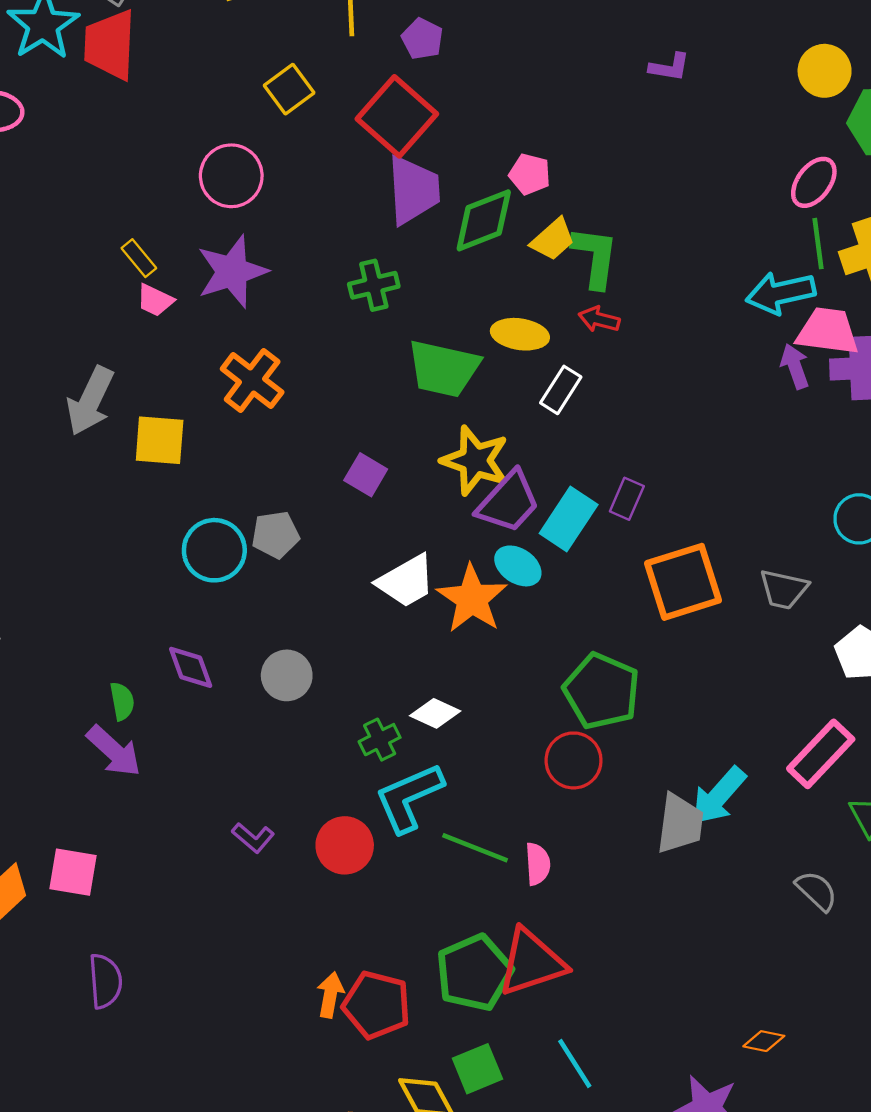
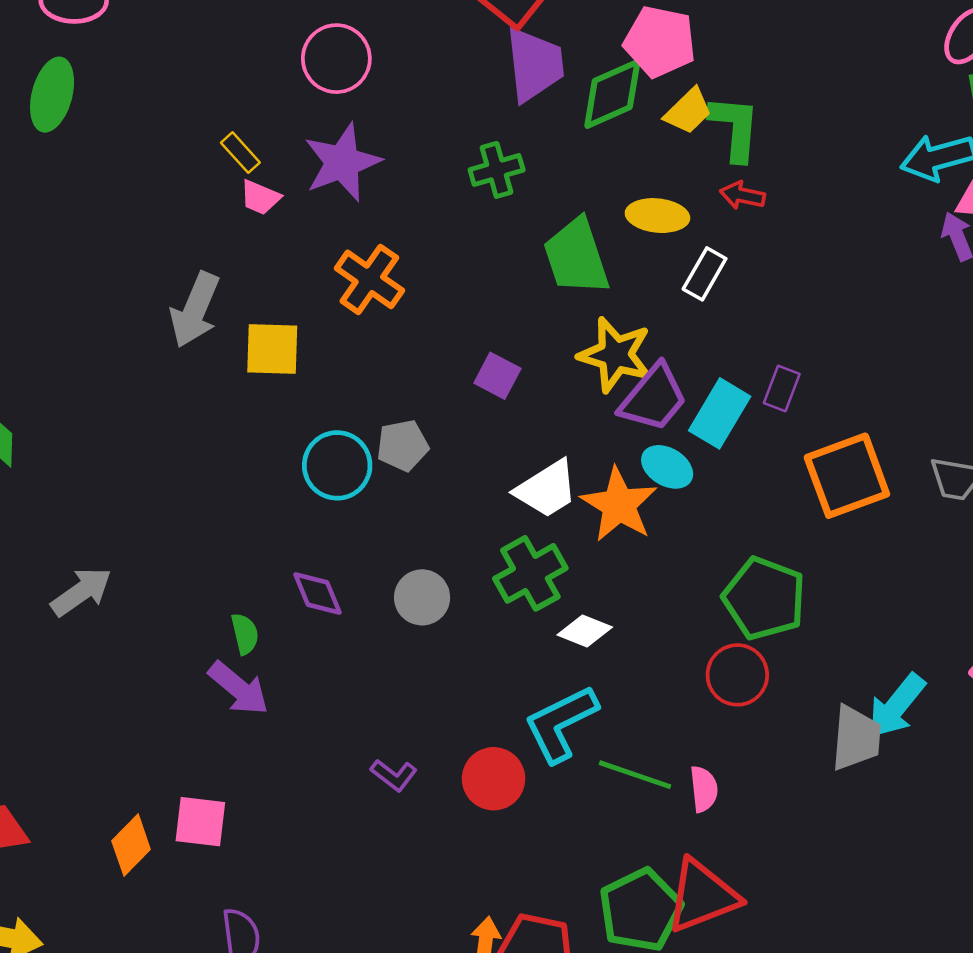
pink pentagon: (530, 174) -> (660, 42), size x1.6
green trapezoid: (443, 369) -> (576, 257), turned 62
green cross: (380, 740) -> (530, 573), moved, size x1.6

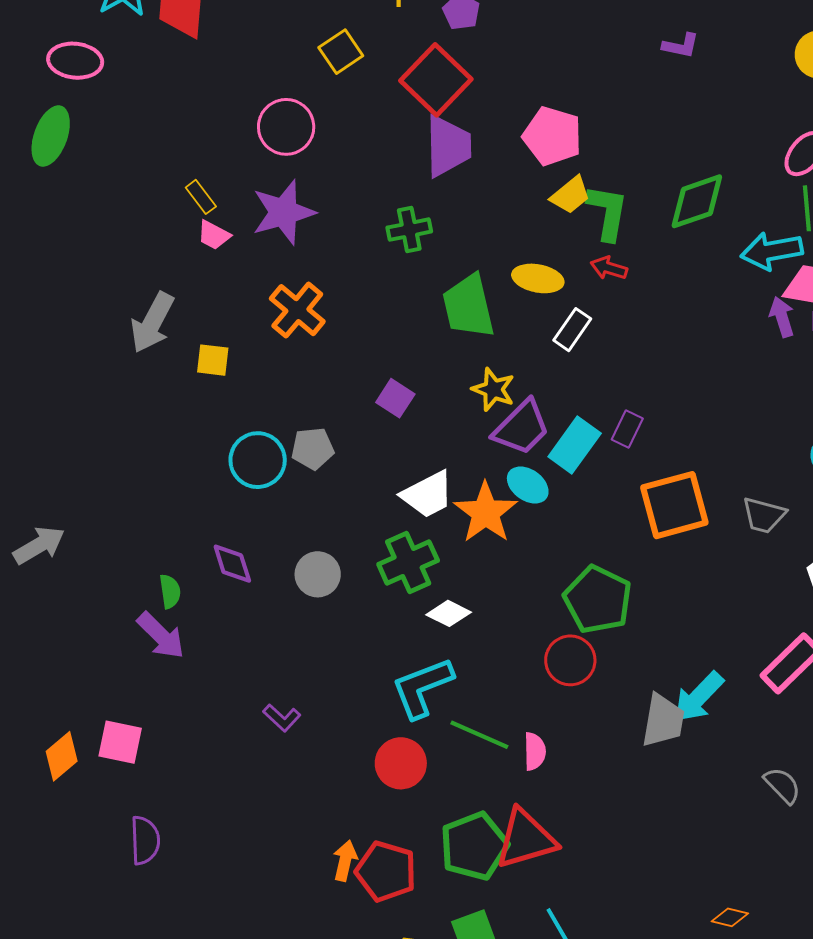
green diamond: (612, 94) -> (697, 201), moved
yellow square: (272, 349) -> (213, 360), size x0.7
yellow star: (615, 355) -> (493, 389), size x0.7
red circle: (494, 779) -> (401, 763), moved

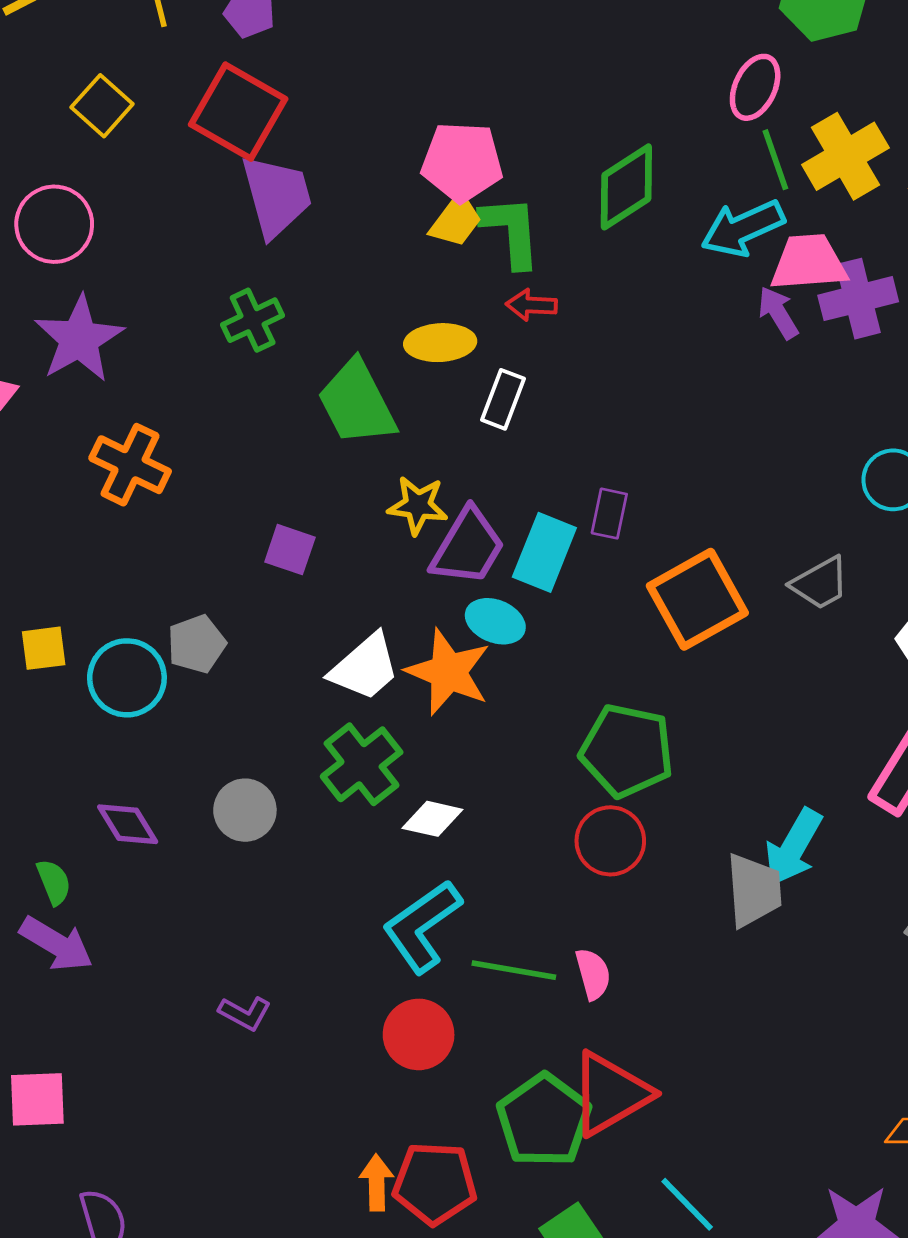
pink pentagon: (552, 136) -> (462, 162), moved
yellow square: (213, 360) -> (44, 648), moved
gray trapezoid: (764, 515) -> (820, 583), turned -30

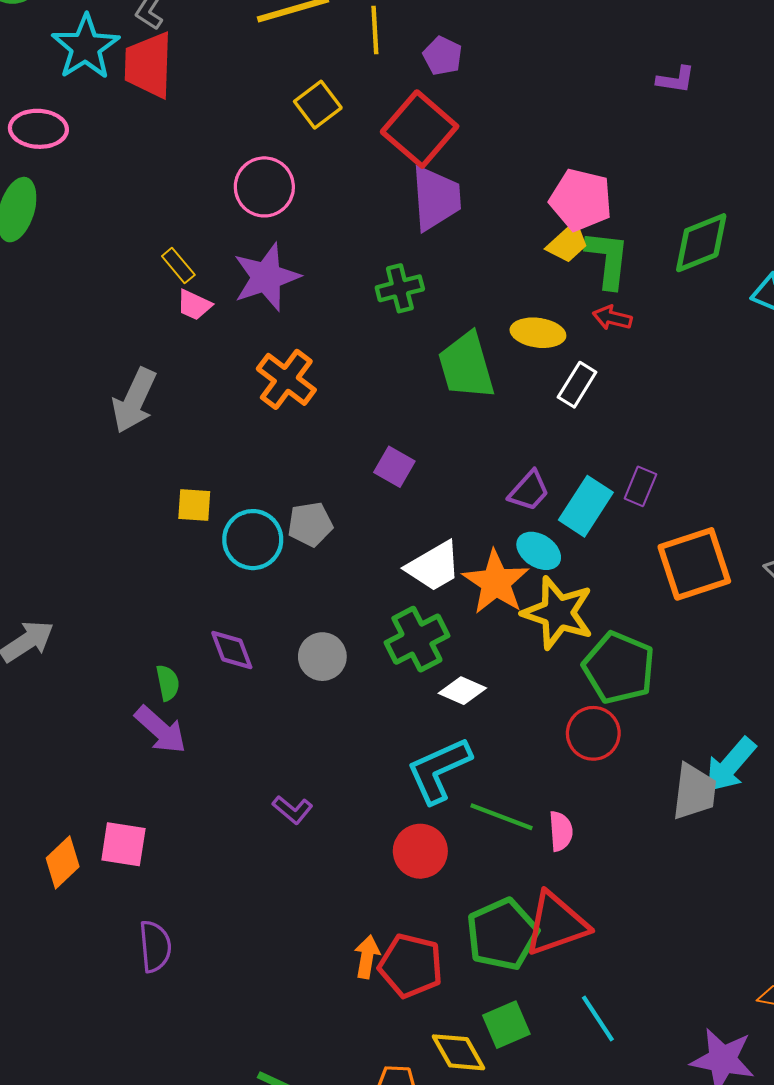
yellow star: (418, 505) -> (558, 613), moved, size x1.6
purple trapezoid: (468, 547) -> (529, 491), size x0.7

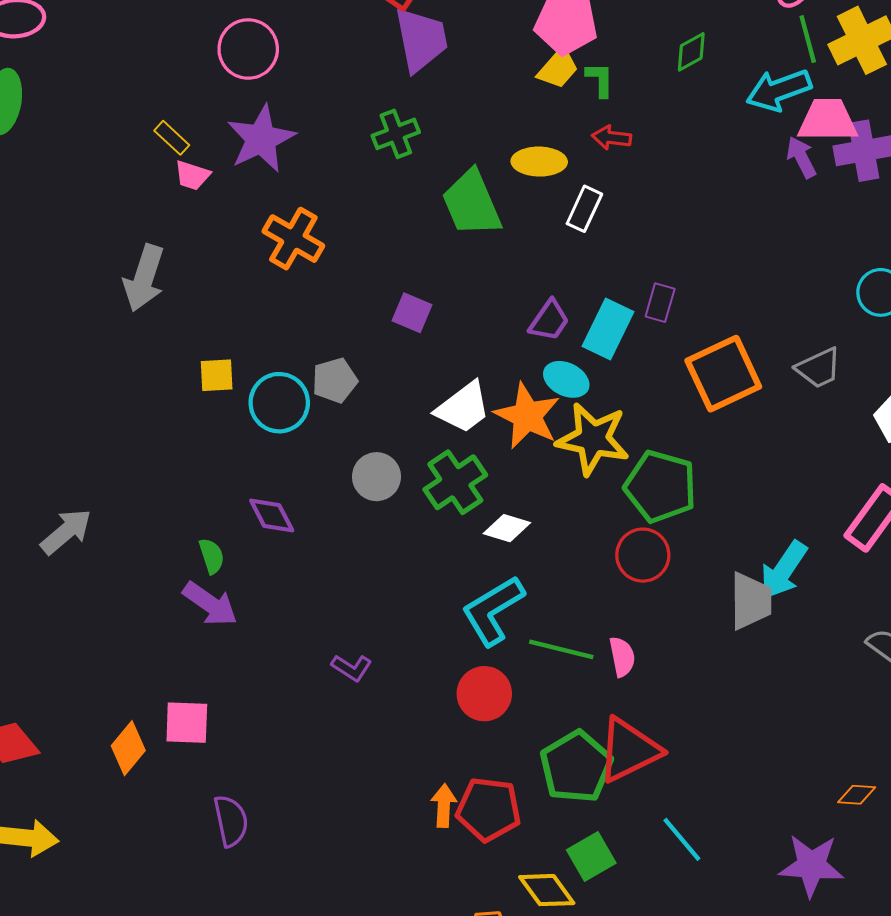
green diamond: (701, 243) -> (691, 52), size x0.6
green L-shape: (608, 259) -> (600, 80), size x0.6
gray circle: (322, 657) -> (376, 477), moved

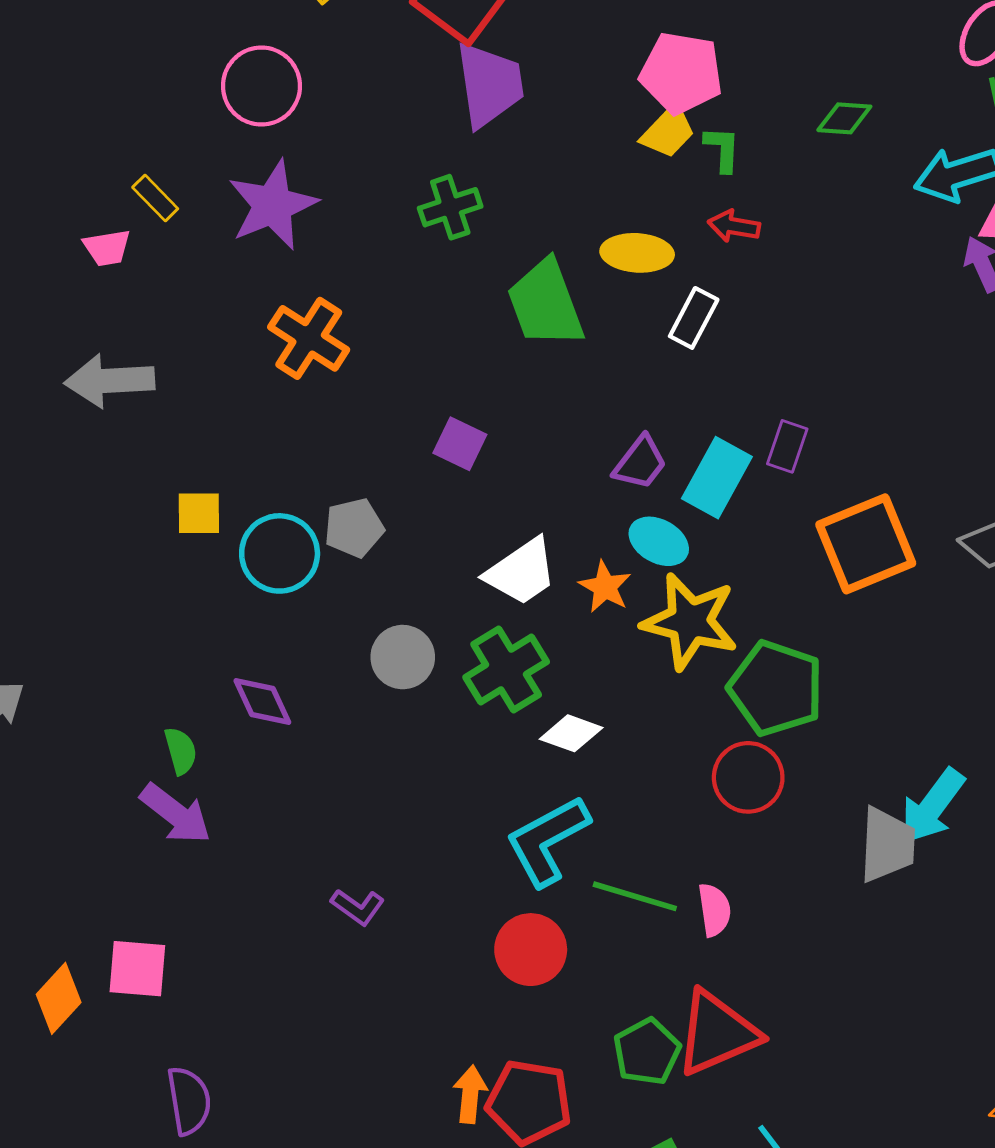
green diamond: (691, 52) -> (844, 118), turned 30
pink trapezoid: (192, 175) -> (107, 248), moved, turned -30
gray arrow: (144, 278) -> (110, 381), turned 66
orange star: (527, 416) -> (605, 587), size x0.6
green pentagon: (576, 767) -> (647, 1052), size x0.7

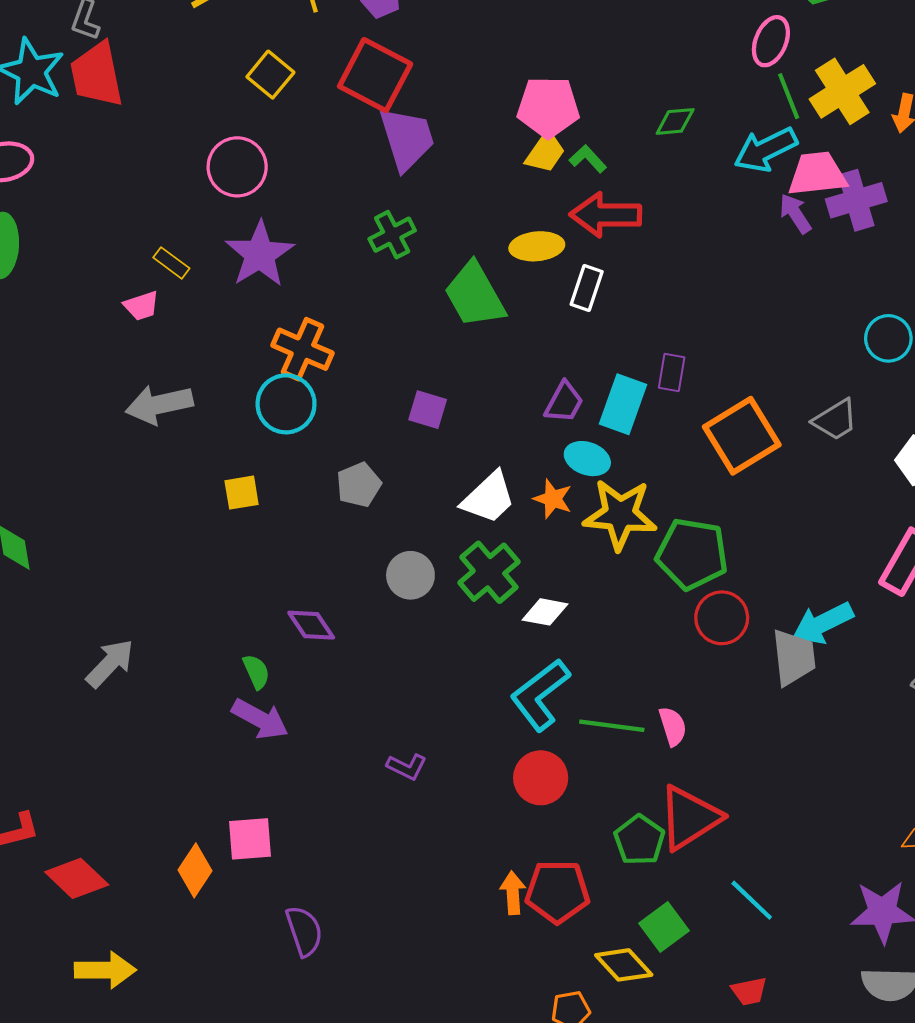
green L-shape: (722, 149) -> (588, 159), turned -36
red arrow: (734, 226) -> (606, 215), size x1.8
cyan circle: (280, 553) -> (286, 404), moved
red circle: (748, 777) -> (722, 618), moved
cyan arrow: (932, 806) -> (823, 623), turned 36

